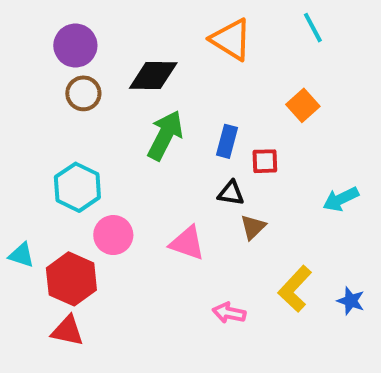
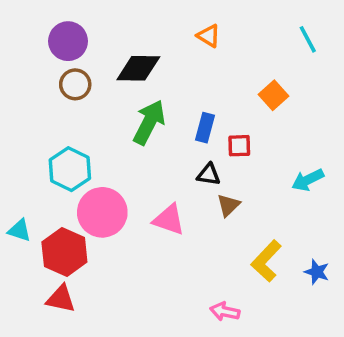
cyan line: (313, 28) -> (308, 39), moved
orange triangle: (231, 40) -> (209, 36), size x0.6
pink circle: (113, 235) -> (102, 212), size x1.4
pink arrow: (229, 313) -> (225, 311), moved

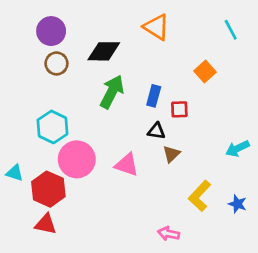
orange triangle: (209, 36) -> (156, 27), size x1.5
cyan arrow: (308, 180) -> (237, 149), moved

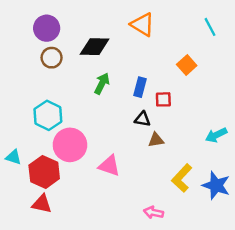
green arrow: (112, 92) -> (102, 83), size x0.7
brown triangle: (171, 154) -> (156, 140), turned 35
pink triangle: (127, 165) -> (109, 166), moved
blue star: (237, 204) -> (216, 185), size x1.6

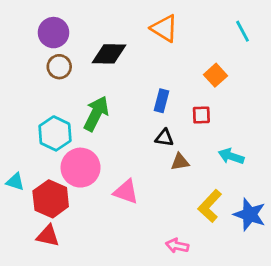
green arrow: (102, 83) -> (96, 114), moved, size x1.4
red square: (163, 99) -> (201, 115), moved
cyan arrow: (216, 135) -> (231, 156), moved, turned 45

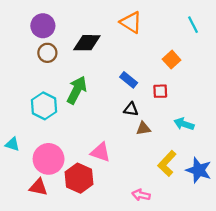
blue rectangle: (162, 101) -> (129, 80), turned -66
pink circle: (81, 168) -> (49, 159), moved
red hexagon: (51, 199) -> (79, 178), moved

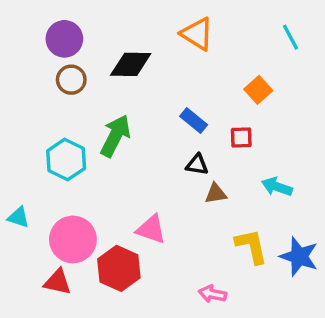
yellow L-shape: (167, 163) -> (251, 246), turned 125

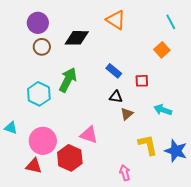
orange square: (258, 90) -> (162, 50), moved
brown triangle: (216, 194) -> (127, 114), turned -32
pink arrow: (212, 294) -> (125, 173), turned 63

